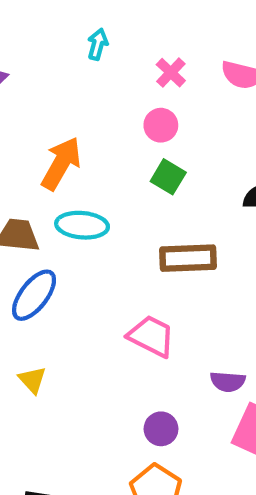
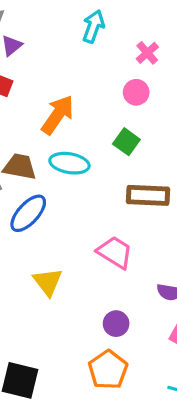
cyan arrow: (98, 44) -> (93, 26), size x1.4
green square: (168, 177) -> (126, 142), moved
yellow triangle: (32, 380) -> (48, 282), moved, size x1.4

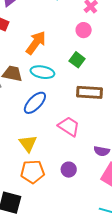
blue ellipse: (28, 213) -> (35, 103), moved
orange pentagon: (108, 370) -> (33, 172), moved, turned 30

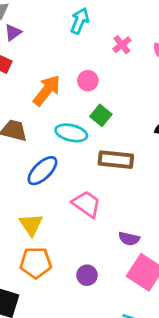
pink circle: (84, 30) -> (88, 81), moved
cyan ellipse: (42, 72) -> (71, 133), moved
purple circle: (69, 170) -> (87, 275), moved

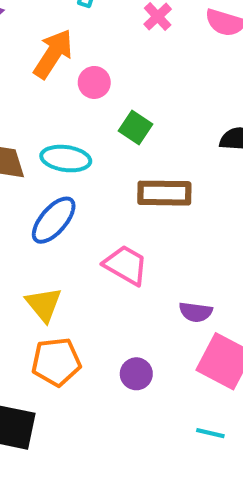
pink circle: (88, 81) -> (94, 82), moved
orange arrow: (47, 90) -> (53, 54), moved
cyan ellipse: (71, 133) -> (66, 159), moved

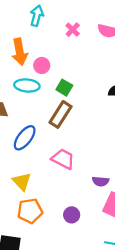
orange arrow: (53, 54) -> (20, 52), turned 140
cyan ellipse: (66, 159) -> (27, 85), moved
brown rectangle: (164, 193) -> (61, 114), moved, turned -55

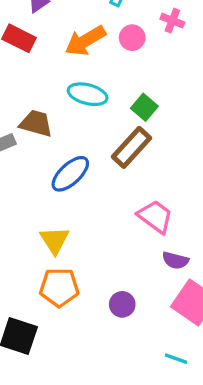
pink cross: (73, 30) -> (172, 21), turned -32
orange arrow: (20, 52) -> (85, 41), turned 60
pink circle: (42, 65) -> (132, 38), moved
pink trapezoid: (63, 159) -> (155, 217), moved

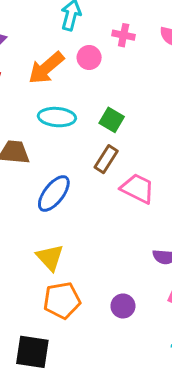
brown rectangle: (132, 147) -> (106, 159), size x0.7
pink trapezoid: (155, 217) -> (138, 188), moved

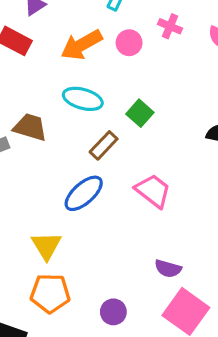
brown rectangle: (106, 159) -> (104, 145), moved
blue ellipse: (54, 193) -> (84, 193), moved

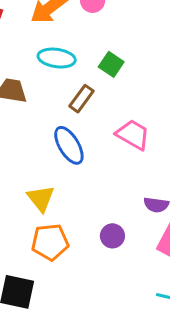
blue ellipse: (84, 193) -> (69, 145), turned -72
purple circle: (113, 312) -> (112, 236), moved

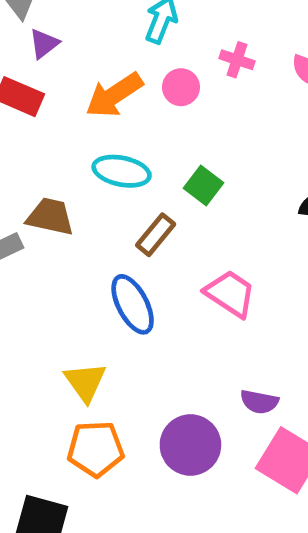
purple circle: (112, 236) -> (190, 445), size x1.6

